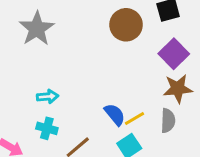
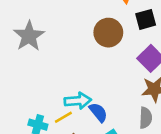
cyan arrow: (48, 97) -> (78, 101), moved, size x1.4
yellow line: (135, 118) -> (63, 117), moved

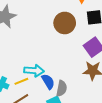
gray semicircle: (146, 118) -> (62, 88), moved

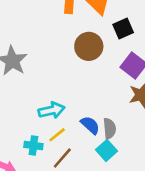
cyan arrow: (34, 71) -> (52, 110), moved

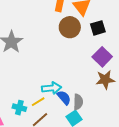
brown circle: (89, 46) -> (70, 27), moved
cyan arrow: (52, 110) -> (52, 88), moved

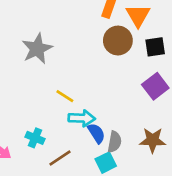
brown star: (105, 80) -> (153, 140), moved
yellow line: (38, 102) -> (65, 96), moved, turned 56

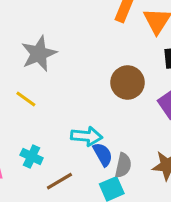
brown circle: (118, 41) -> (128, 82), moved
yellow line: (65, 96) -> (26, 99), moved

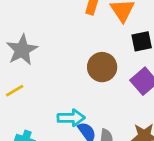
yellow line: (26, 99) -> (15, 91), turned -60

